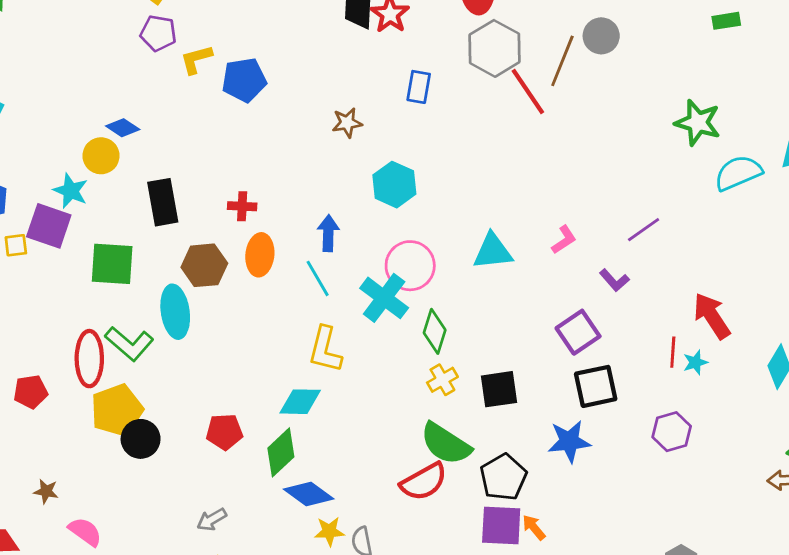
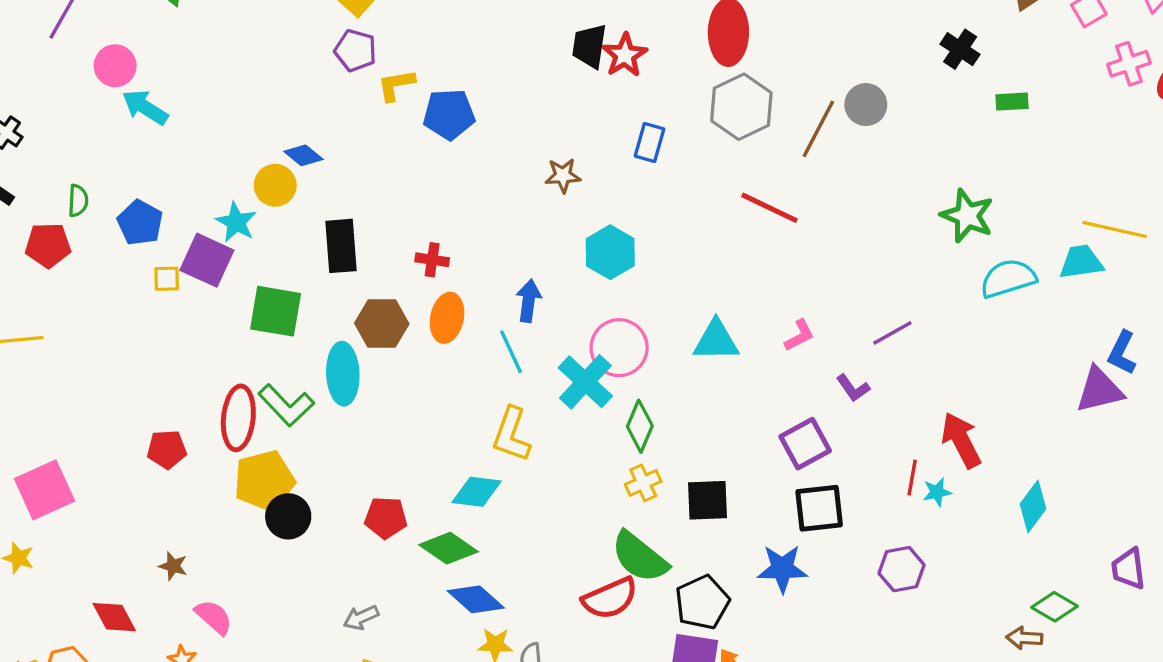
red line: (528, 92) -> (769, 208), moved, turned -36
green diamond: (281, 452) -> (449, 548), turned 72

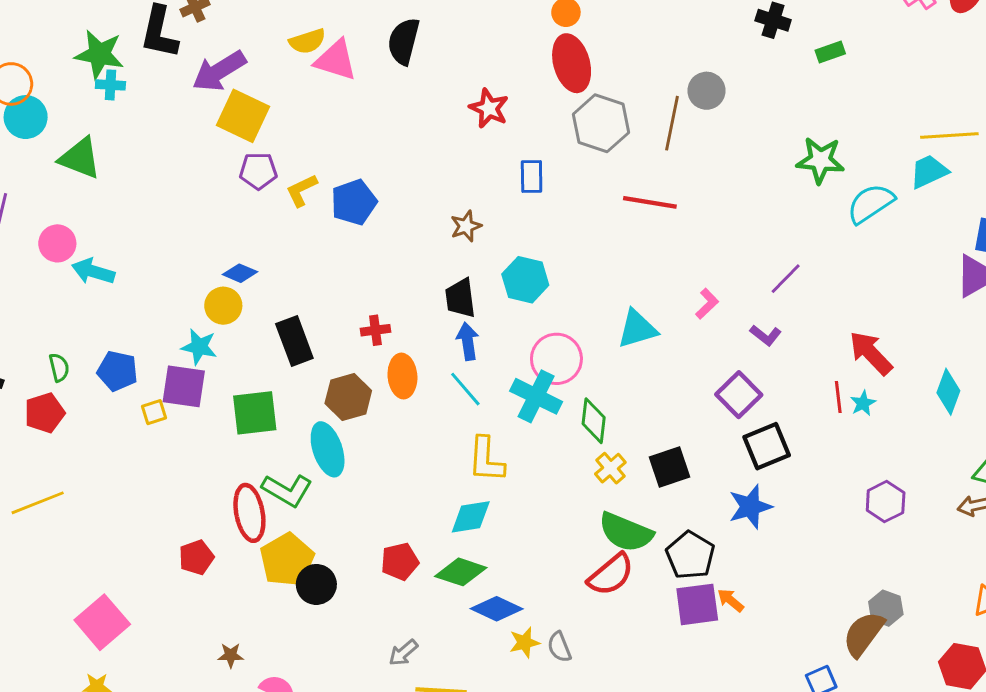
black trapezoid: (589, 46) -> (460, 298), moved
purple hexagon: (902, 569) -> (886, 502), moved

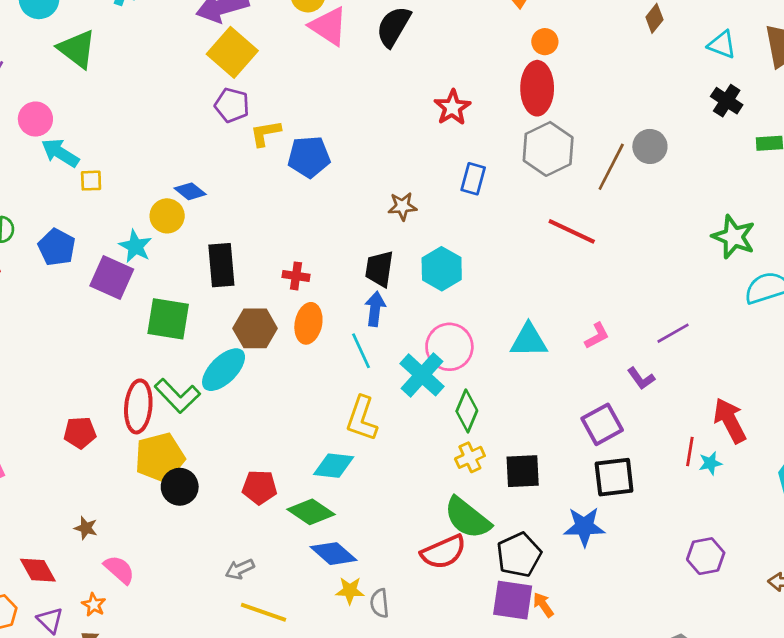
yellow square: (154, 412) -> (91, 181), moved
cyan ellipse: (328, 449) -> (224, 370), turned 48

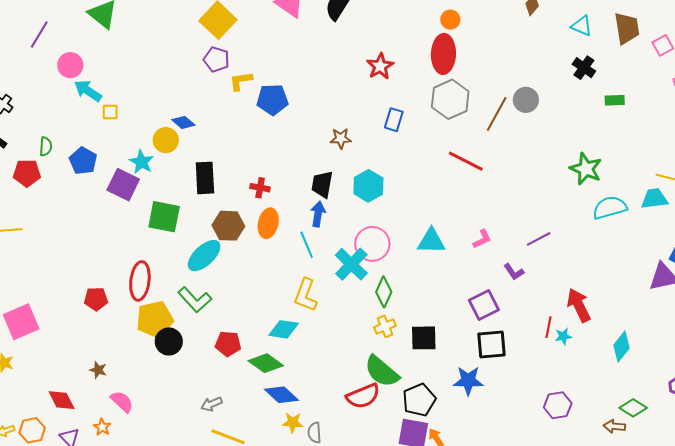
green L-shape: (177, 396) -> (195, 300), moved

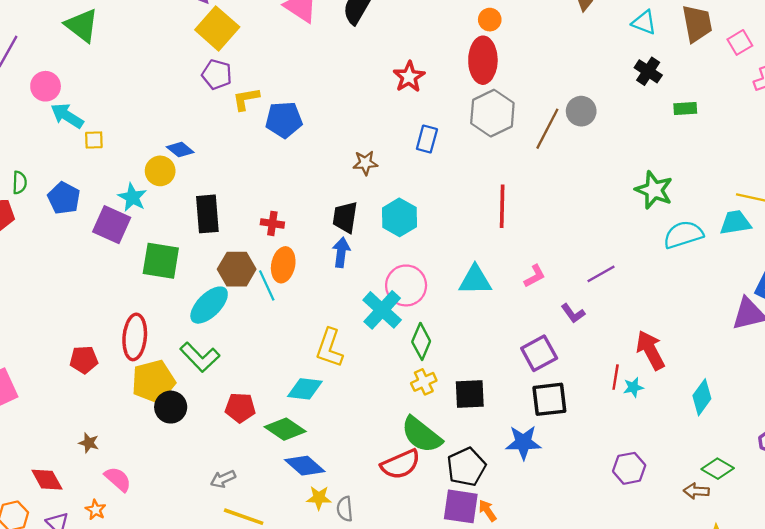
red line: (466, 161) -> (502, 206), moved, turned 66
cyan line: (307, 245) -> (267, 285), moved

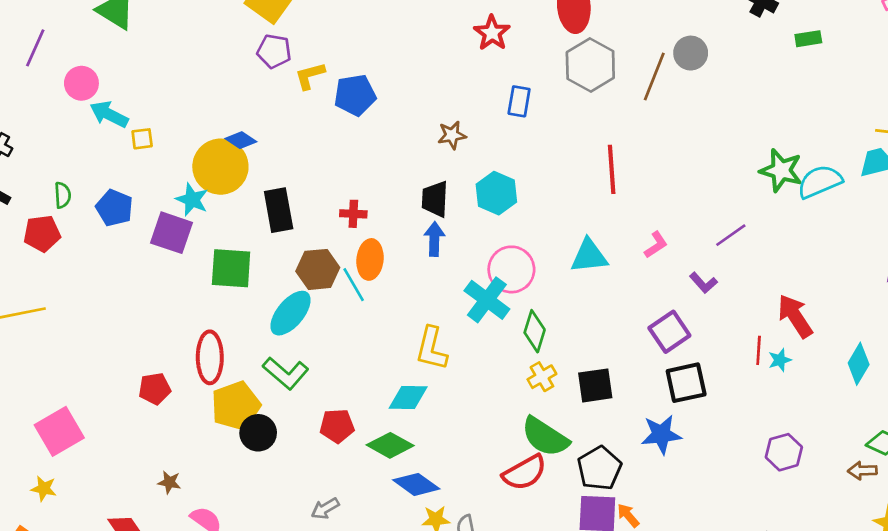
yellow circle: (160, 171) -> (220, 167), size x1.6
green star: (654, 190) -> (781, 170), moved

